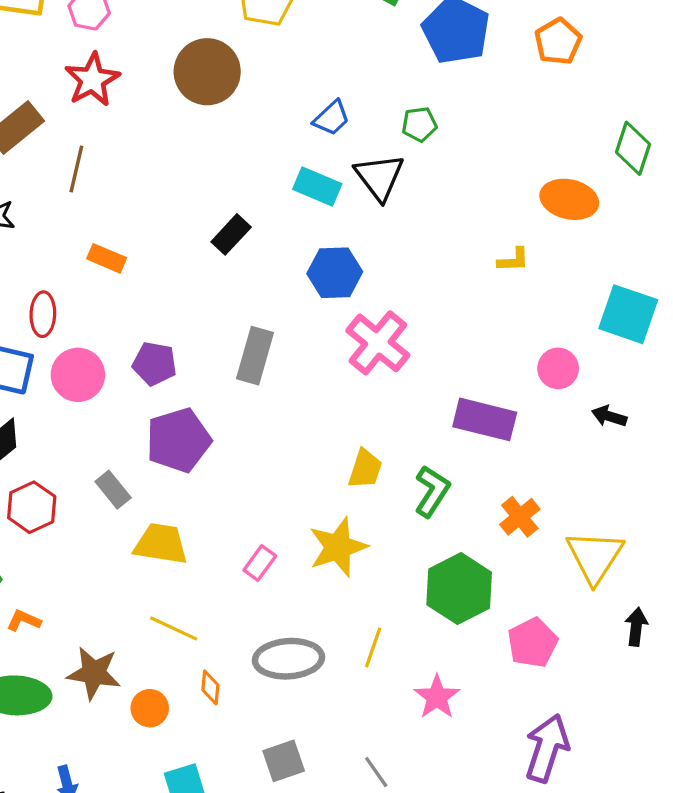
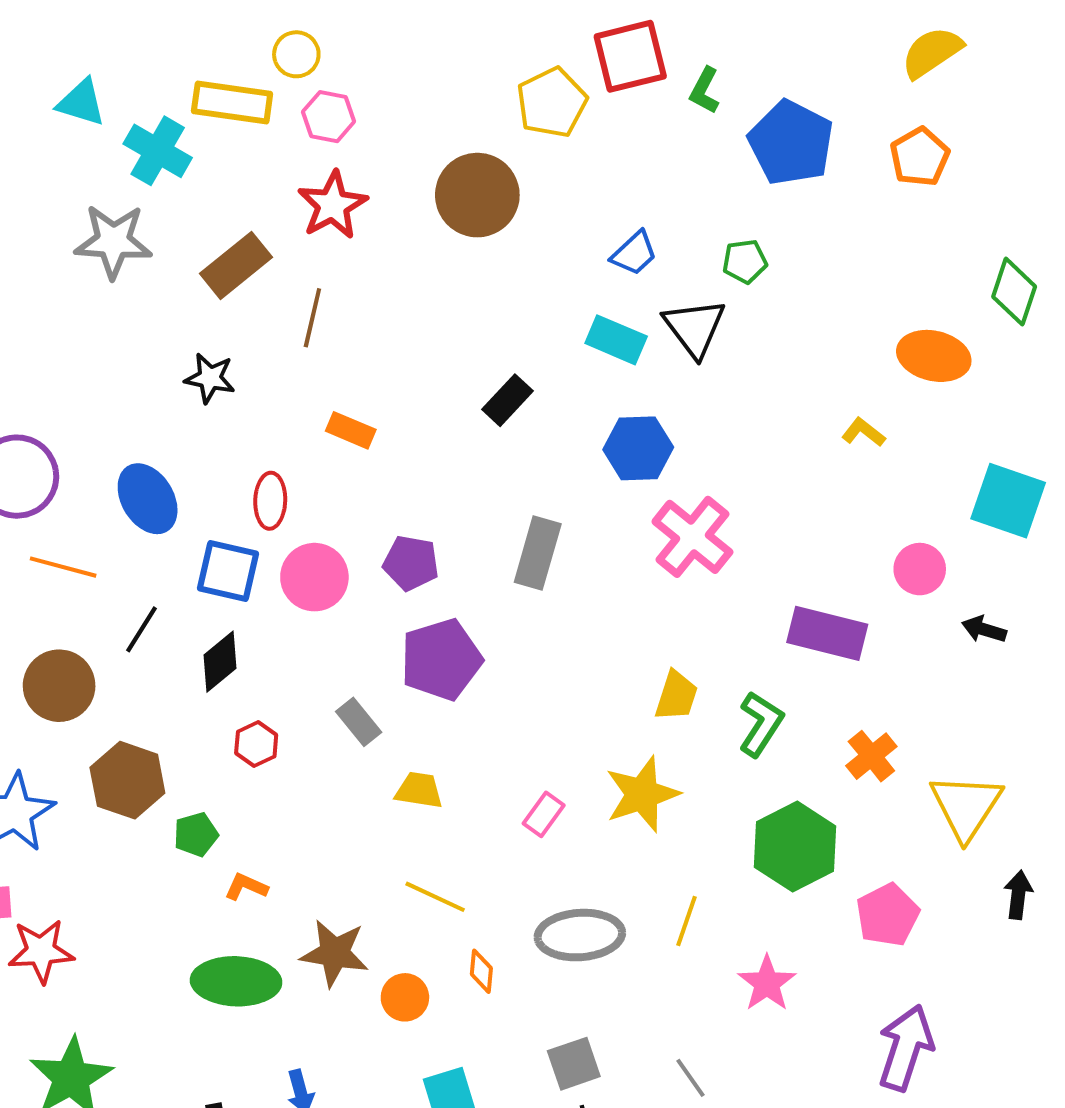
yellow L-shape: (513, 260) -> (863, 432), turned -140
red hexagon: (32, 507) -> (256, 744), size x0.7
yellow trapezoid: (161, 544) -> (419, 790), size x0.7

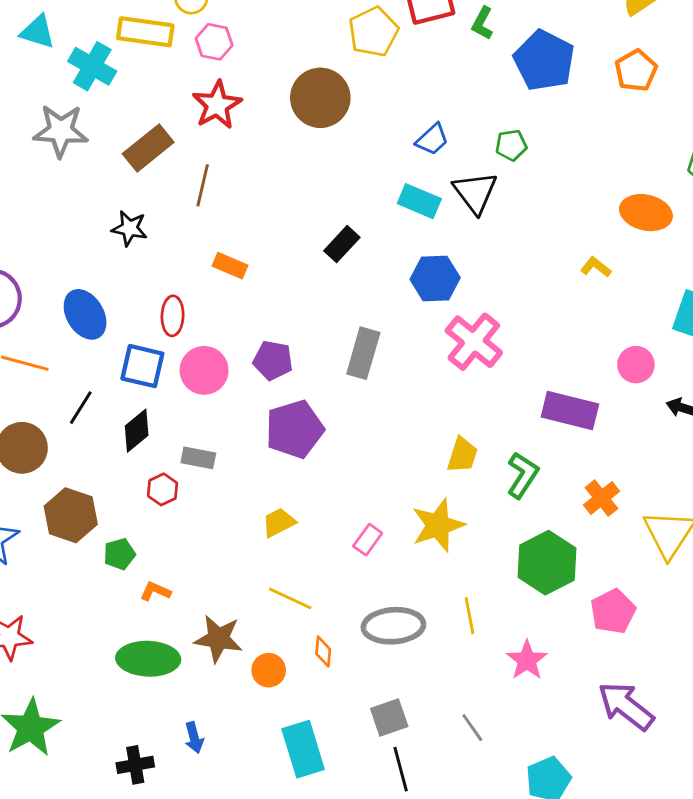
gray rectangle: (359, 722) -> (198, 458), moved, turned -40
yellow trapezoid: (419, 790) -> (279, 522), turned -36
yellow line: (686, 921) -> (470, 616), turned -30
purple arrow: (906, 1048) -> (626, 706), turned -70

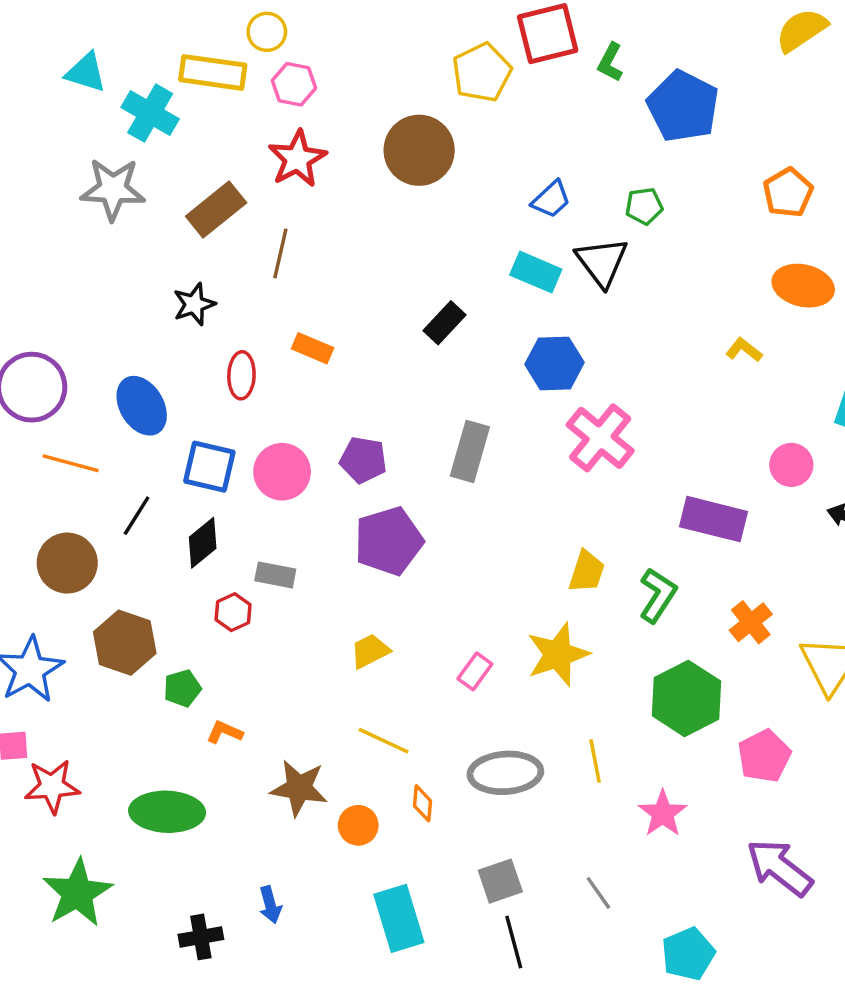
orange pentagon: (636, 71) -> (788, 193), moved
black star: (130, 228) -> (194, 304), turned -30
red ellipse: (173, 316) -> (241, 375), moved
green ellipse: (148, 659) -> (167, 812), moved

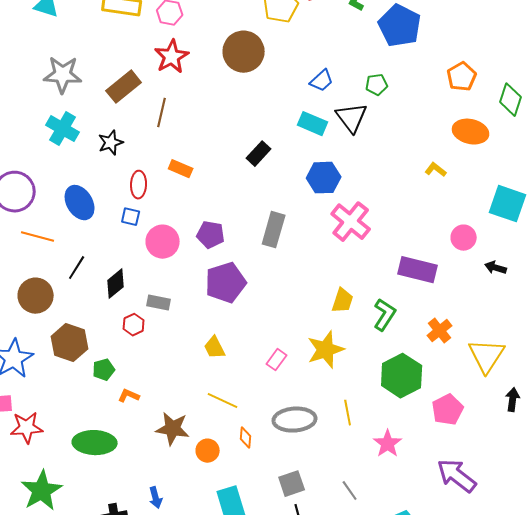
cyan cross: (150, 113) -> (63, 129), moved
blue square: (209, 467) -> (131, 217), moved, size x0.6
yellow trapezoid: (370, 651) -> (215, 348), turned -90

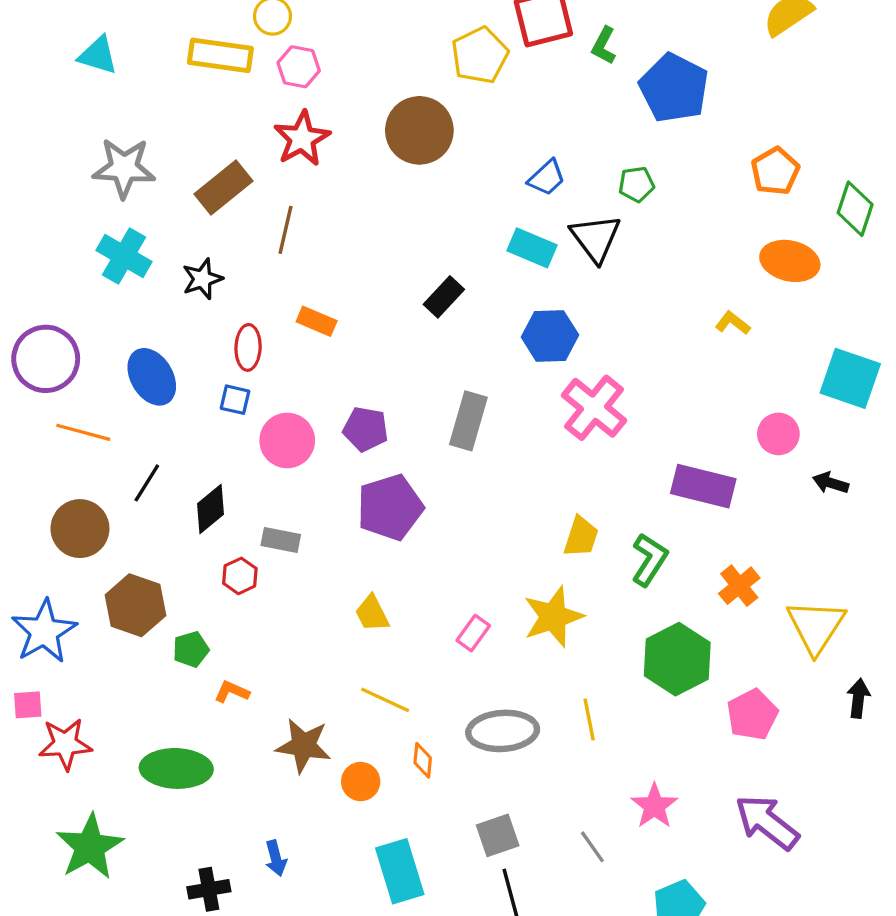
pink star: (388, 444) -> (654, 806), moved

